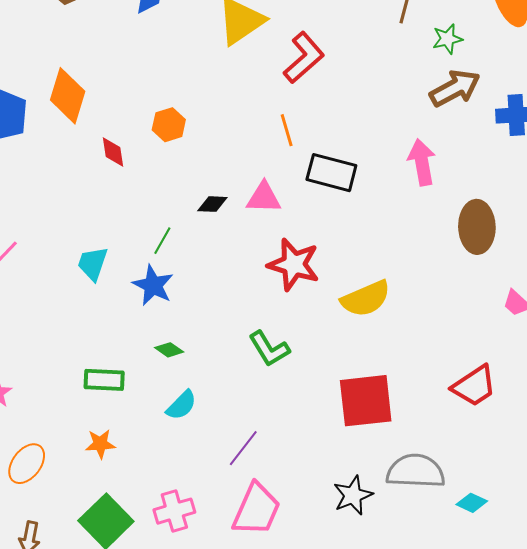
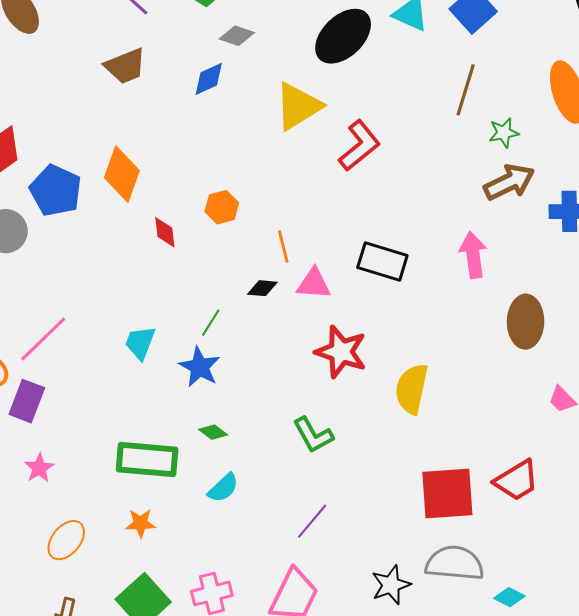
orange line: (287, 130) -> (283, 247), moved
yellow semicircle: (366, 299) -> (412, 389), turned 123
green rectangle: (104, 380) -> (147, 460), size x1.5
red square: (366, 401) -> (447, 494), moved
purple line: (243, 448) -> (312, 521), moved

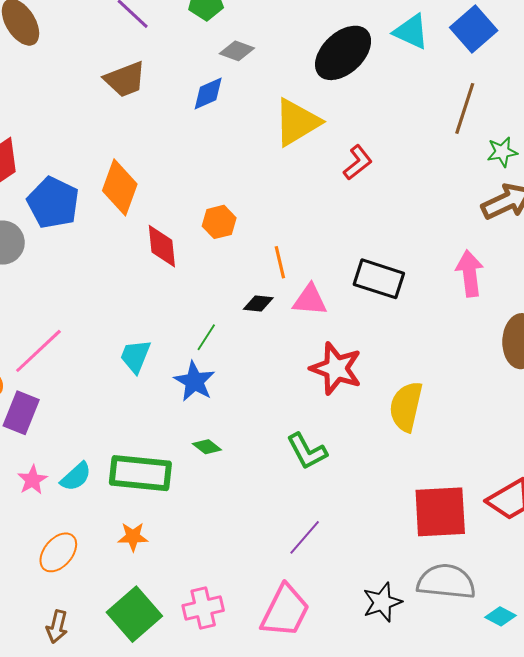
red L-shape: (359, 146) -> (358, 163), size x0.7
red diamond: (165, 232) -> (162, 246), size x1.4
cyan semicircle: (223, 488) -> (76, 477), moved

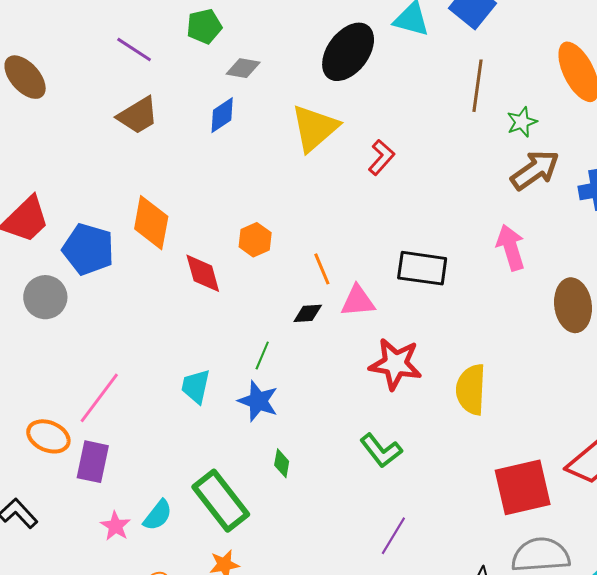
green diamond: (207, 447) -> (282, 463), turned 72
green rectangle: (140, 473) -> (221, 501), turned 56

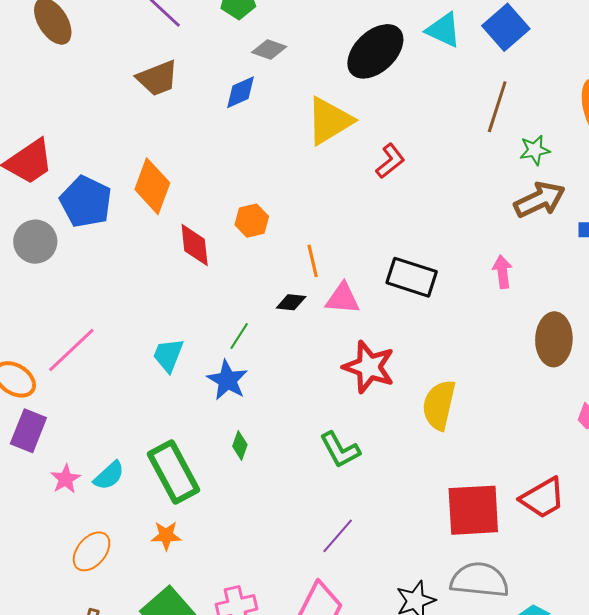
pink arrow: (511, 247) -> (502, 272), size x0.7
purple rectangle: (93, 462) -> (28, 431), moved

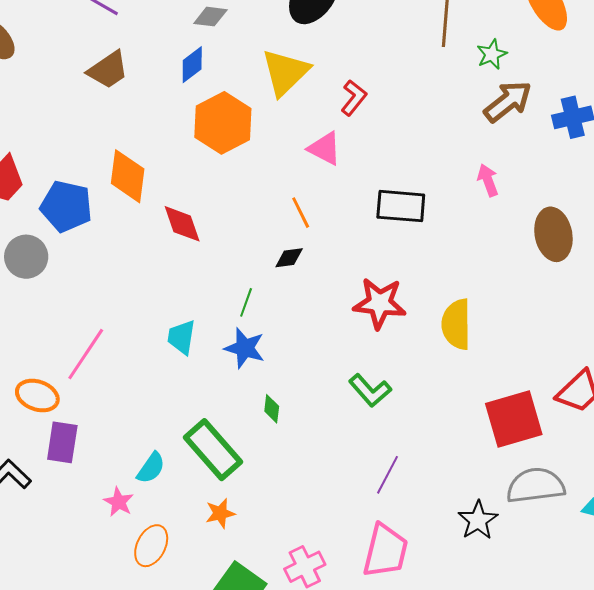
orange hexagon: (252, 221) -> (223, 123), moved, size x1.8
pink triangle: (343, 299) -> (325, 148), moved, turned 36
pink star: (66, 479) -> (119, 502), moved

